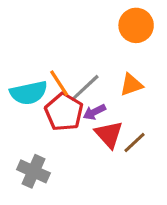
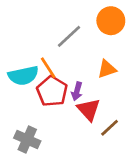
gray line: (85, 88) -> (69, 36), moved
purple arrow: (94, 112) -> (77, 91), turned -48
brown line: (135, 142) -> (110, 128), moved

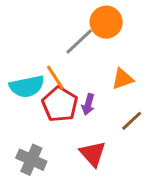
orange circle: (111, 21) -> (106, 22), moved
red triangle: (89, 110) -> (93, 154), moved
brown line: (110, 128) -> (132, 121), moved

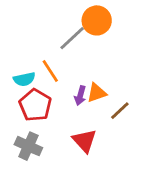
orange triangle: (123, 79) -> (97, 93), moved
cyan semicircle: (27, 86) -> (24, 79), size x0.7
red pentagon: (60, 104) -> (35, 105), moved

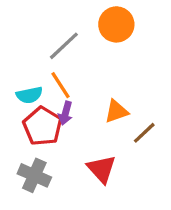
gray line: (72, 38) -> (64, 46), moved
purple arrow: (80, 96) -> (65, 113), moved

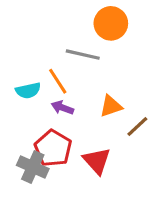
gray line: (64, 46) -> (83, 55), moved, turned 56
purple arrow: (65, 113) -> (62, 108), turned 95
red pentagon: (43, 126) -> (53, 148), moved

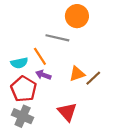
brown line: (137, 126) -> (93, 78), moved
red pentagon: (53, 148) -> (24, 89), moved

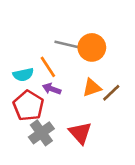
orange circle: (77, 16) -> (92, 47), moved
gray cross: (23, 116) -> (41, 133), moved, turned 30

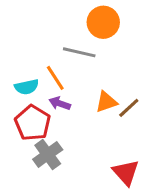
orange circle: (92, 47) -> (103, 22), moved
red triangle: (80, 133) -> (126, 173), moved

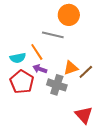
gray cross: (48, 154) -> (57, 85), moved, turned -36

